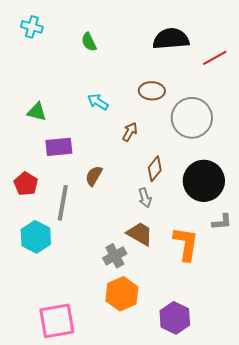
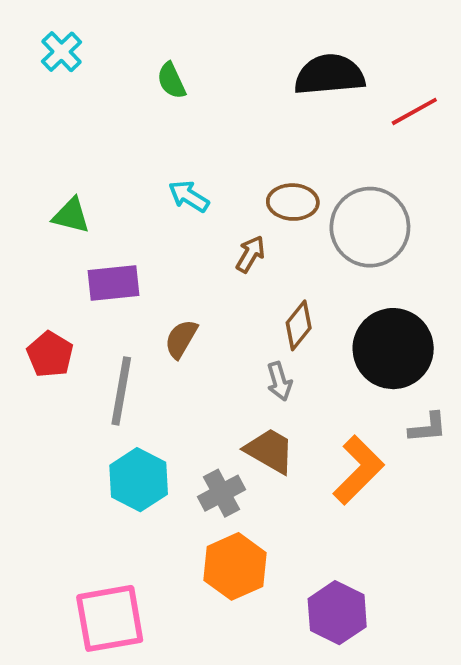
cyan cross: (32, 27) -> (62, 52), turned 30
brown ellipse: (152, 91) -> (293, 202), moved
cyan hexagon: (36, 237) -> (139, 480), moved
orange L-shape: (186, 244) -> (358, 470), turned 36

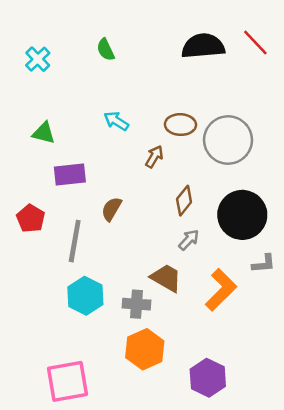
cyan cross: (62, 52) -> (38, 59), moved
red line: (414, 111) -> (255, 42), moved, turned 76
gray arrow: (279, 381) -> (189, 240), moved, turned -120
gray cross: (222, 493) -> (136, 304), turned 32

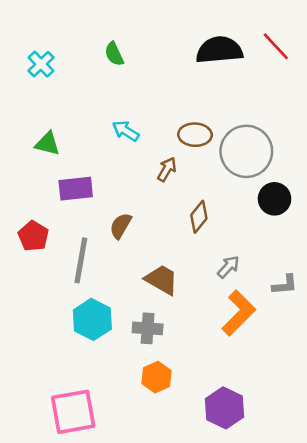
black circle: (242, 215) -> (275, 199), moved, size x0.6
gray arrow: (189, 240) -> (228, 267), moved
brown trapezoid: (166, 278) -> (162, 280), moved
orange hexagon: (145, 349) -> (157, 377), size x0.7

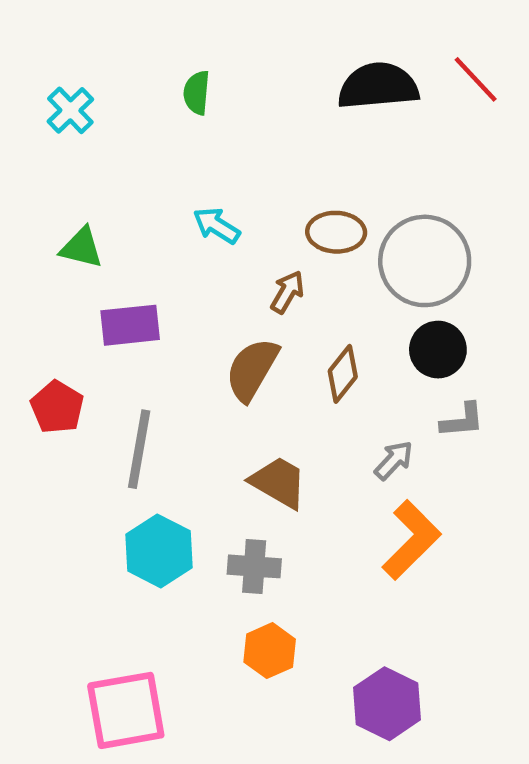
green semicircle: (114, 54) -> (197, 93), turned 30
black circle: (275, 199) -> (438, 350), moved
brown semicircle: (121, 226) -> (252, 369), moved, size x1.4
gray L-shape: (285, 285) -> (462, 420), moved

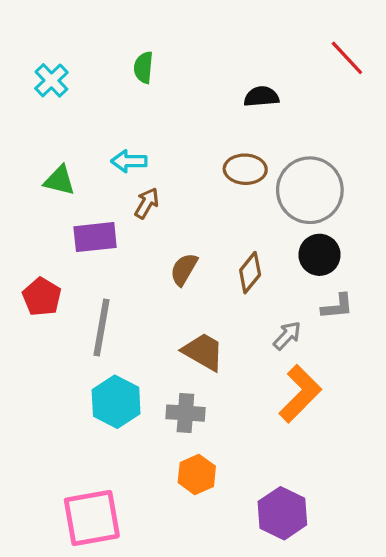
black semicircle: (378, 86) -> (261, 97), moved, size x0.6
cyan arrow: (217, 226) -> (129, 161), moved, turned -32
brown arrow: (287, 292) -> (147, 203), moved
brown semicircle: (252, 369) -> (184, 269), size x0.7

